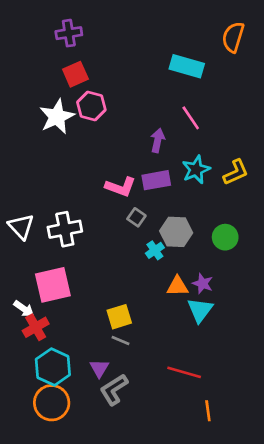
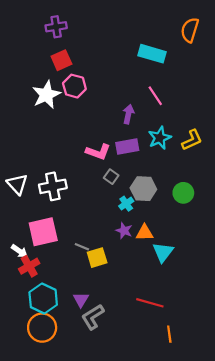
purple star: (203, 284) -> (124, 231), moved
gray line: (120, 340) -> (82, 247), moved

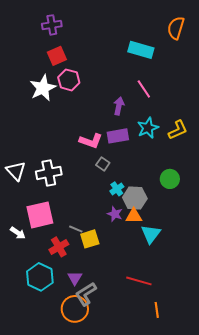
gray hexagon: (143, 189) -> (135, 198), moved
red cross: (29, 266) -> (59, 247), moved
orange circle: (42, 328) -> (75, 309), moved

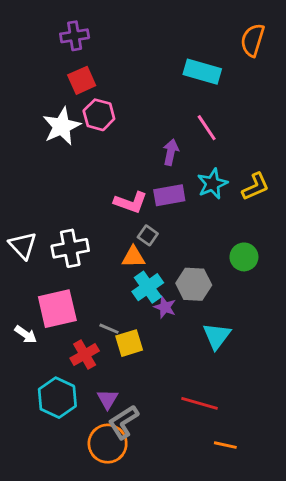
cyan cross: (117, 189) -> (148, 287), moved, size x1.5
orange triangle: (134, 216) -> (133, 257), moved
orange line: (157, 310) -> (225, 445), turned -70

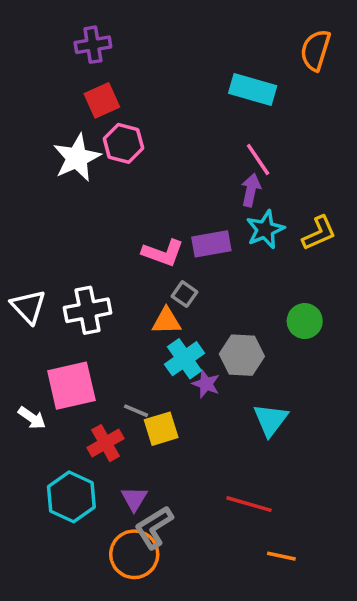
purple arrow: (171, 152) -> (251, 190), moved

